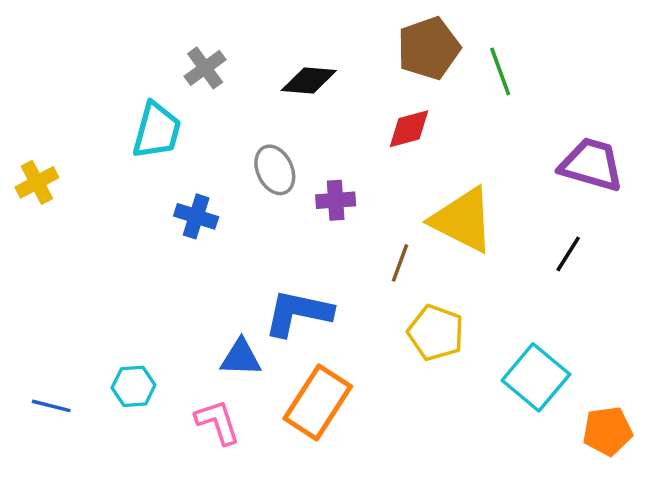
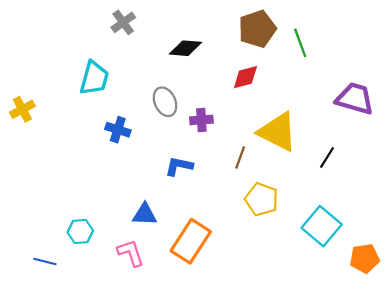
gray cross: (205, 68) -> (123, 22), moved
black line: (568, 254) -> (327, 158), moved
blue L-shape: (298, 313) -> (179, 166), moved, size x0.7
blue line: (51, 406) -> (45, 262), moved

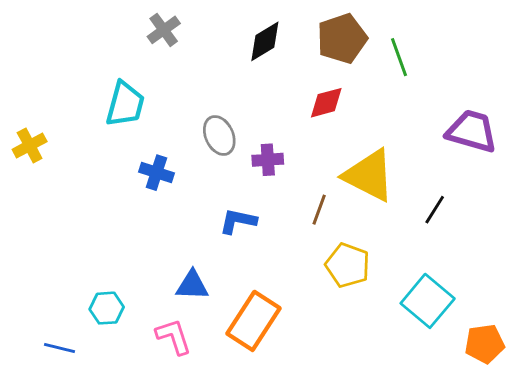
black diamond: (185, 48) -> (265, 41), moved, turned -36

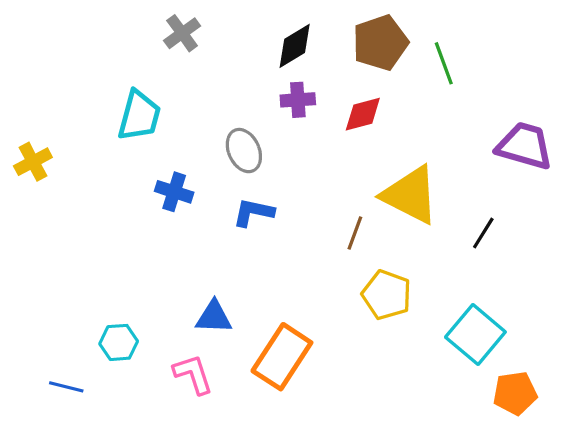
purple cross: (268, 160) -> (298, 100), moved
blue L-shape: (238, 221) -> (253, 212), moved
orange pentagon: (485, 344) -> (515, 393), moved

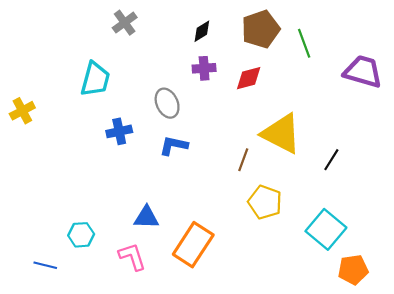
black diamond: (295, 46) -> (202, 31), size x0.7
purple trapezoid: (525, 146) -> (363, 72), moved
blue cross: (174, 192) -> (119, 131), turned -30

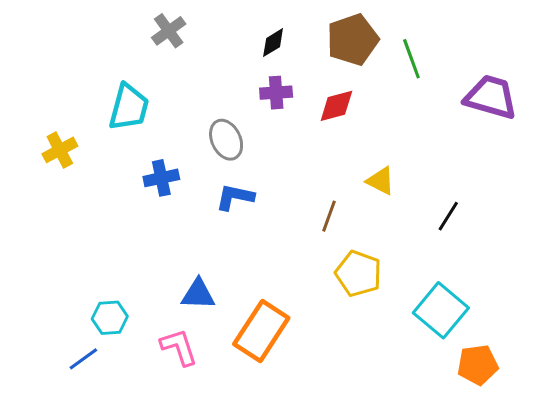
yellow cross: (22, 111) -> (60, 150), moved
yellow triangle: (281, 134) -> (381, 181), size x0.5
blue line: (45, 265) -> (83, 359), moved, turned -50

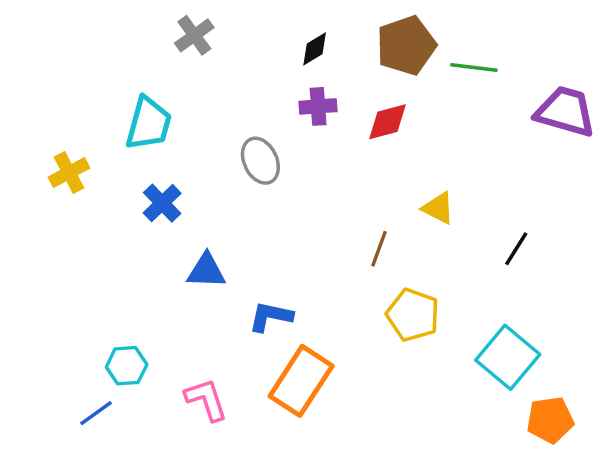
green line: (411, 59) -> (474, 68), turned -63
blue cross: (161, 178) -> (162, 203), moved, turned -32
blue L-shape: (235, 197) -> (271, 317), moved
blue triangle: (198, 294) -> (206, 271), moved

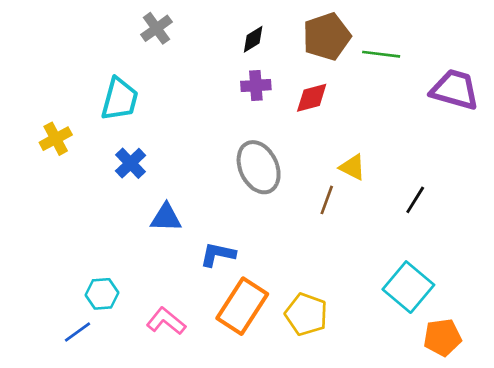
gray ellipse: (260, 161) -> (259, 167), moved, size x1.4
brown line: (379, 249) -> (327, 200), moved
yellow pentagon: (413, 315) -> (306, 314), moved
pink L-shape: (206, 400) -> (166, 321), turned -33

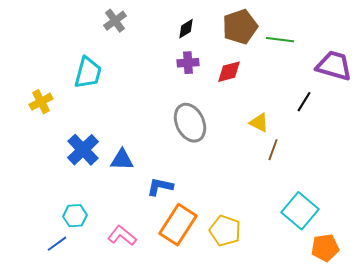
blue cross: (131, 163) -> (83, 150), moved, size x1.4
brown line: (327, 200) -> (273, 150), moved
black line: (415, 200) -> (304, 102), moved

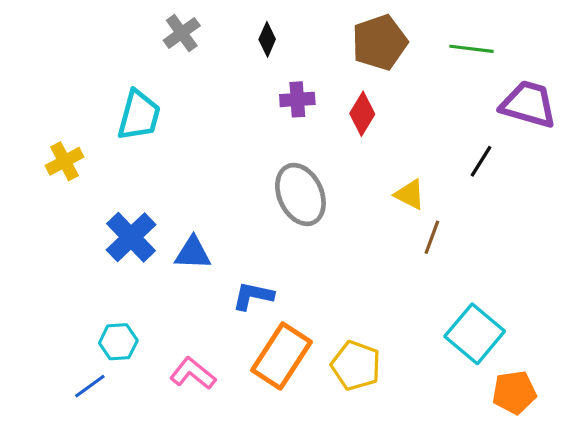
black diamond: (186, 29) -> (267, 39), moved, turned -35
green line: (280, 40) -> (471, 49), moved
red diamond: (229, 72) -> (362, 114), turned -44

